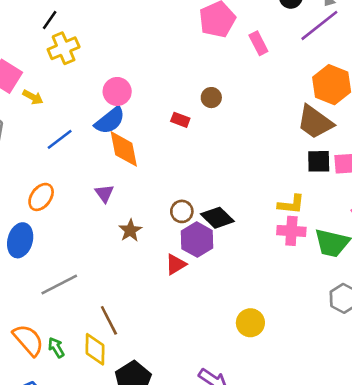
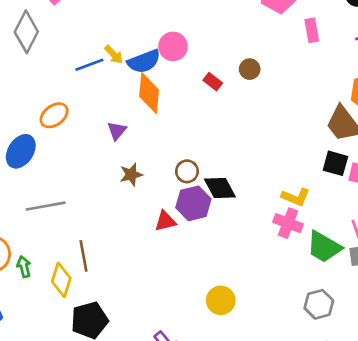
pink circle: (117, 91) -> (173, 46), moved
yellow arrow: (33, 97) -> (114, 55), moved

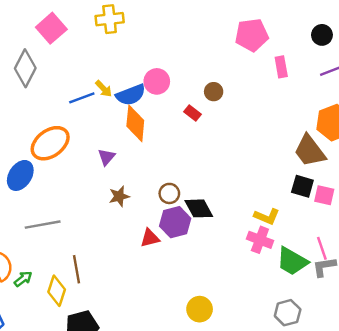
brown circle: (250, 69) -> (214, 92), moved
orange ellipse: (54, 115) -> (50, 143), size x1.5
green arrow: (24, 267) -> (23, 279), turned 66

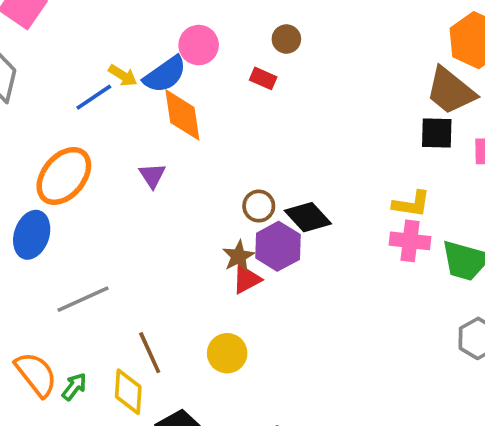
black square: (302, 186) -> (437, 133), moved
brown star: (119, 196) -> (239, 256), moved
yellow circle: (200, 309) -> (227, 353), moved

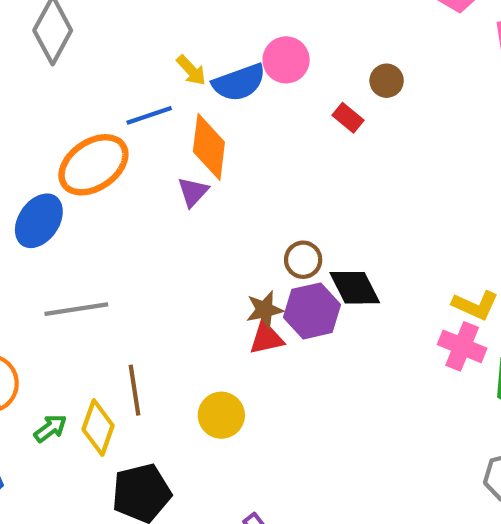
blue line: (94, 97) -> (149, 115), moved
orange diamond: (182, 115) -> (209, 147), moved
green arrow: (74, 387) -> (50, 428), moved

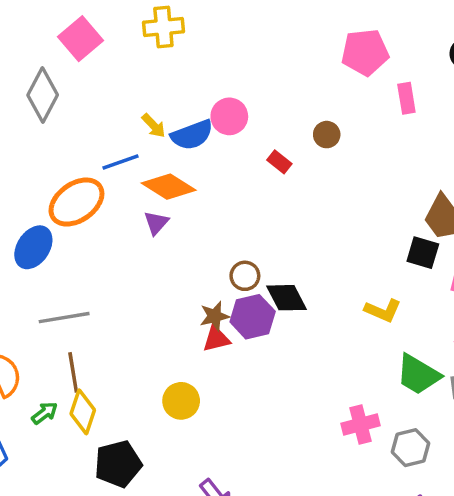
brown circle: (387, 81) -> (327, 135), moved
orange diamond: (209, 147) -> (169, 187), turned -64
pink cross: (462, 346) -> (361, 425), moved, turned -36
brown line: (135, 390) -> (73, 372), moved

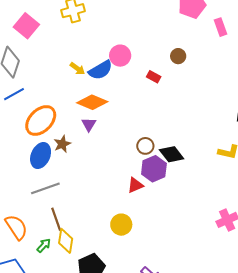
blue line: (121, 162) -> (14, 94), moved
blue ellipse: (33, 247) -> (41, 156), moved
brown star: (215, 316) -> (62, 144), moved

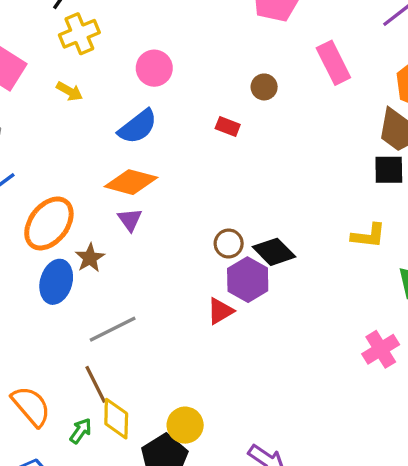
pink rectangle: (220, 27) -> (333, 63), moved, size x1.4
pink circle: (120, 56) -> (154, 68), moved
yellow arrow: (77, 69) -> (69, 91), moved
gray line: (45, 188) -> (113, 329), moved
yellow circle: (121, 225) -> (185, 425), moved

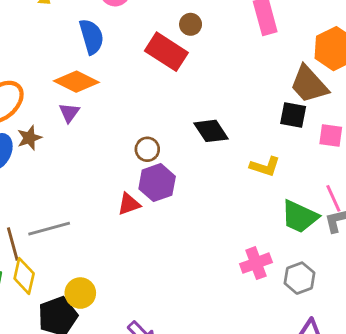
brown circle: (264, 87) -> (191, 24), moved
red rectangle: (228, 126) -> (166, 52), size x2.0
blue semicircle: (138, 127) -> (91, 37), turned -80
black diamond: (274, 252) -> (211, 131), moved
gray line: (113, 329) -> (49, 229), moved

